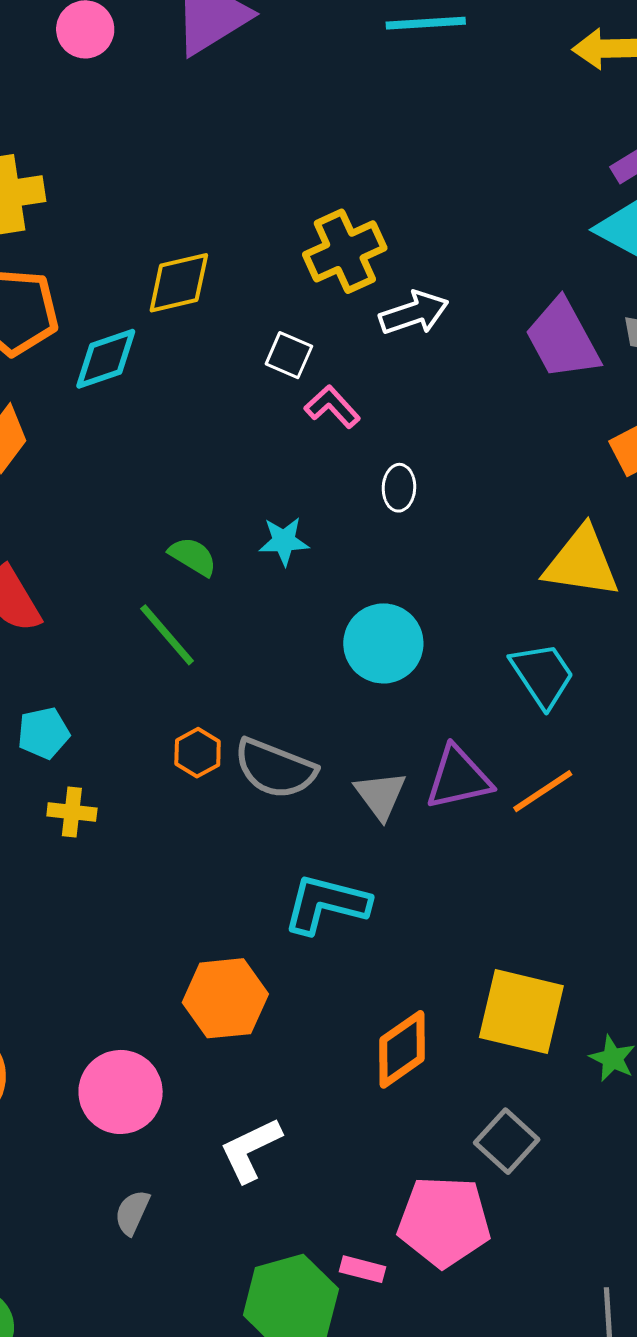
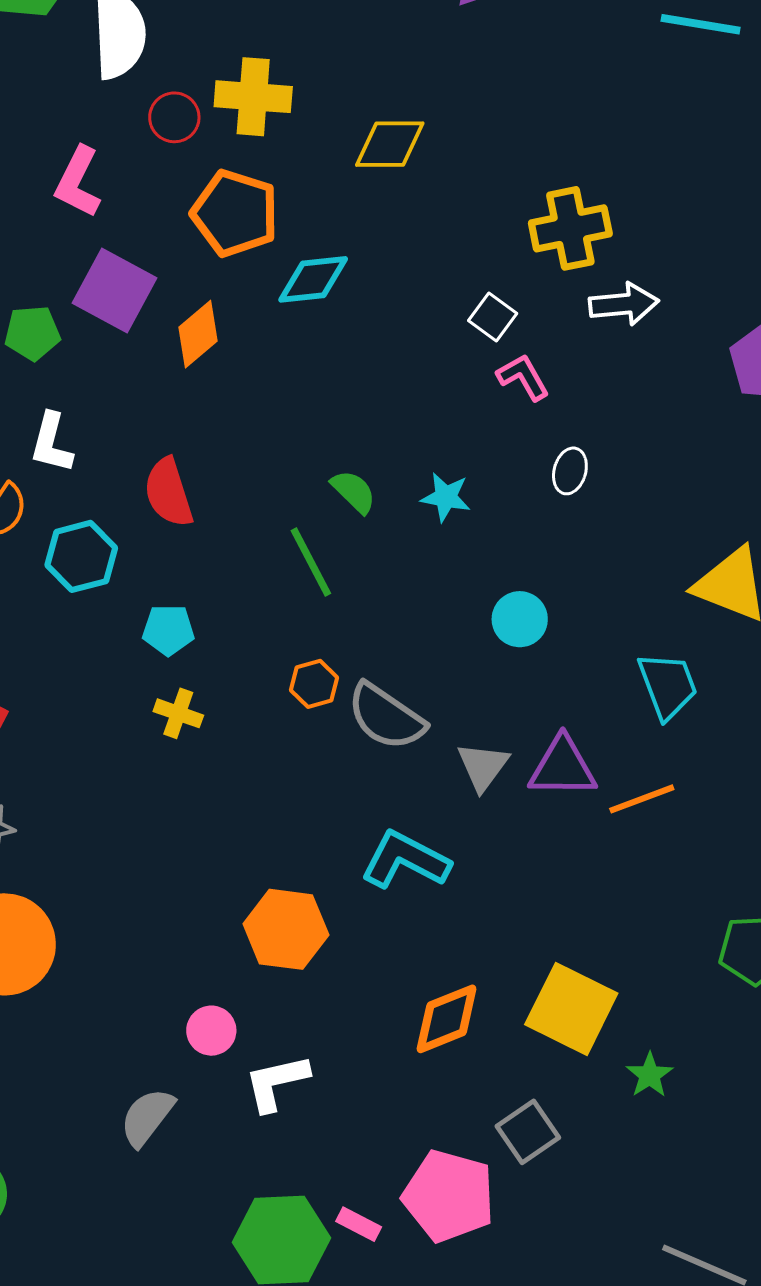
yellow diamond: (179, 283) -> (390, 144), moved
cyan circle: (383, 643) -> (520, 619), size x0.7
pink circle: (121, 1092) -> (211, 1031), moved, size x0.6
gray semicircle: (132, 1212) -> (147, 1117), size x1.4

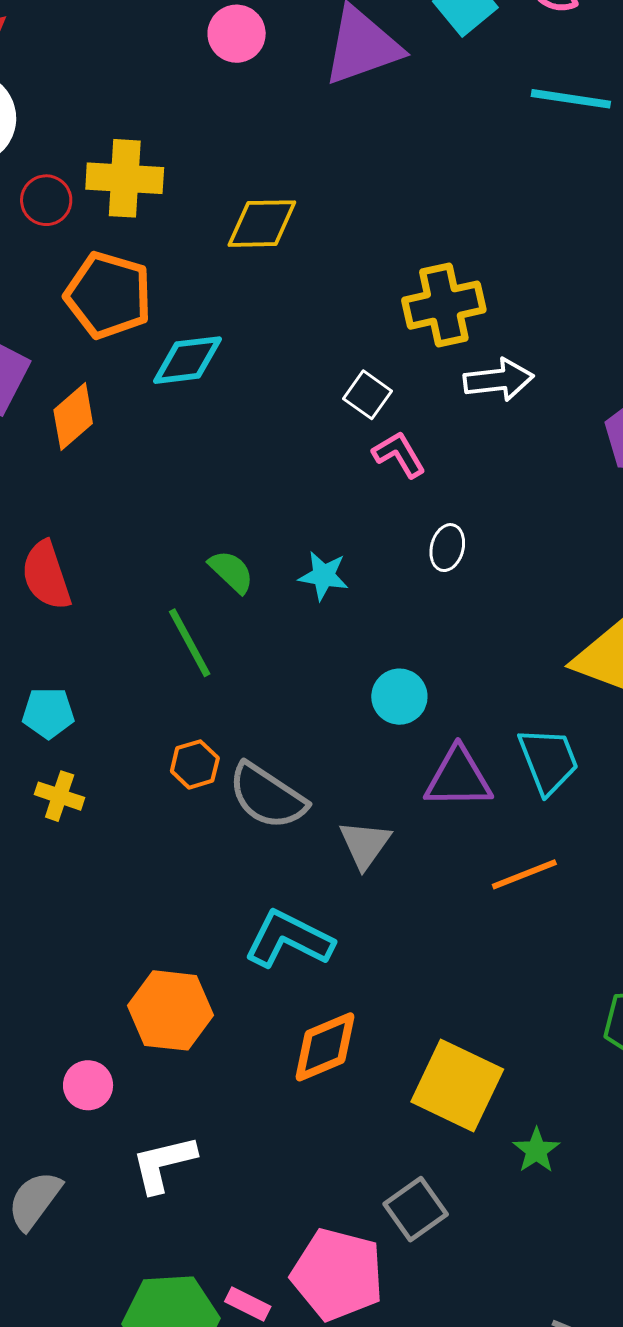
purple triangle: (563, 767) -> (458, 778), moved
orange diamond: (447, 1019) -> (325, 1047), moved
pink circle: (211, 1031) -> (88, 1085), moved

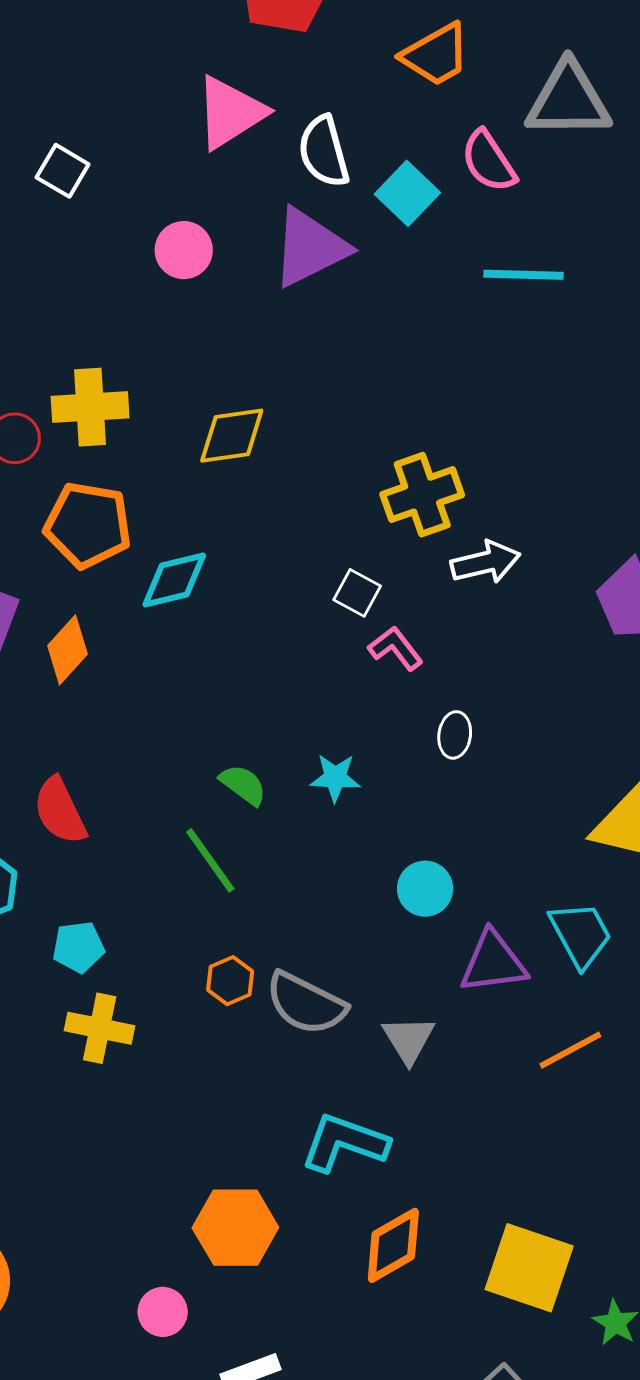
yellow cross: (60, 796) -> (100, 1028), size x1.4

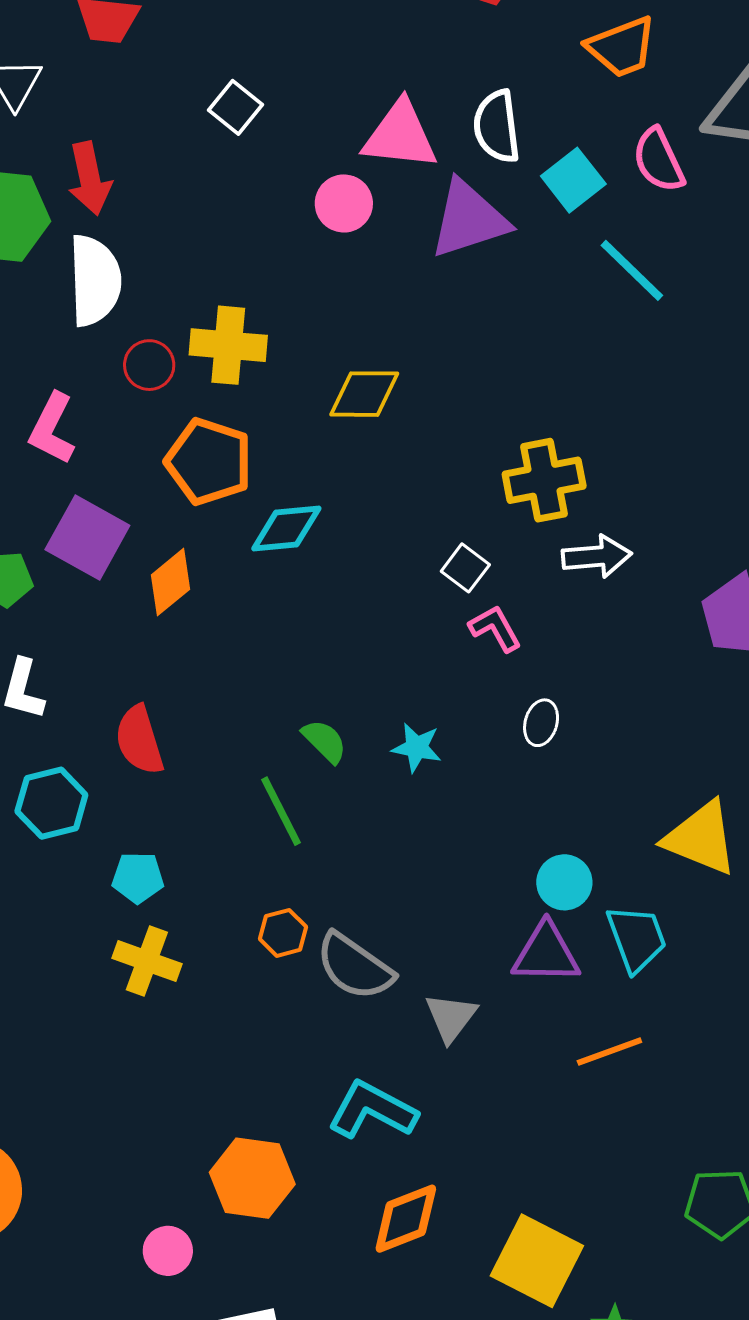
pink triangle: (230, 113) -> (400, 135), moved, turned 30
cyan line: (523, 275) -> (632, 270), moved, turned 34
cyan circle: (425, 889) -> (564, 882), moved

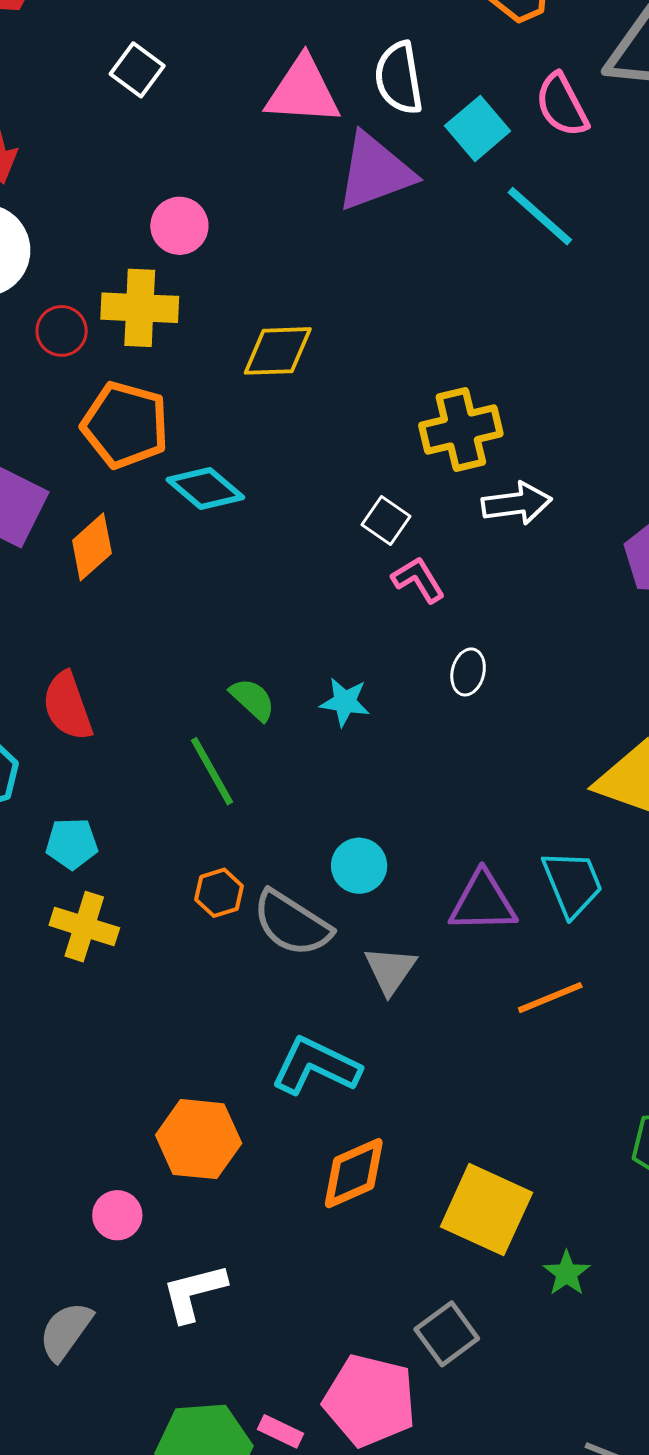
pink circle: (344, 203) -> (179, 226), moved
cyan diamond: (286, 528) -> (205, 489), turned 48
cyan circle: (564, 882) -> (359, 866), moved

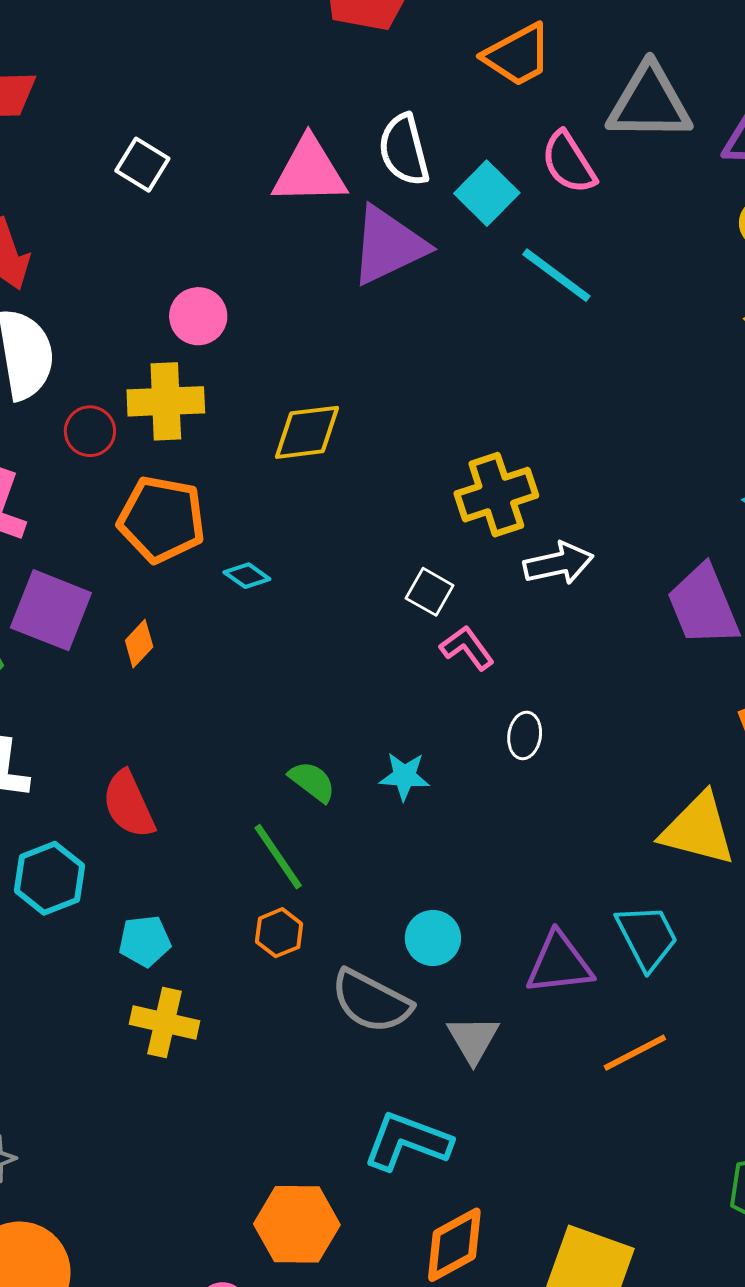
cyan diamond: (205, 489) -> (247, 576), size x0.6
orange diamond: (92, 547) -> (139, 644), size x0.7
orange hexagon: (219, 893) -> (279, 933), moved

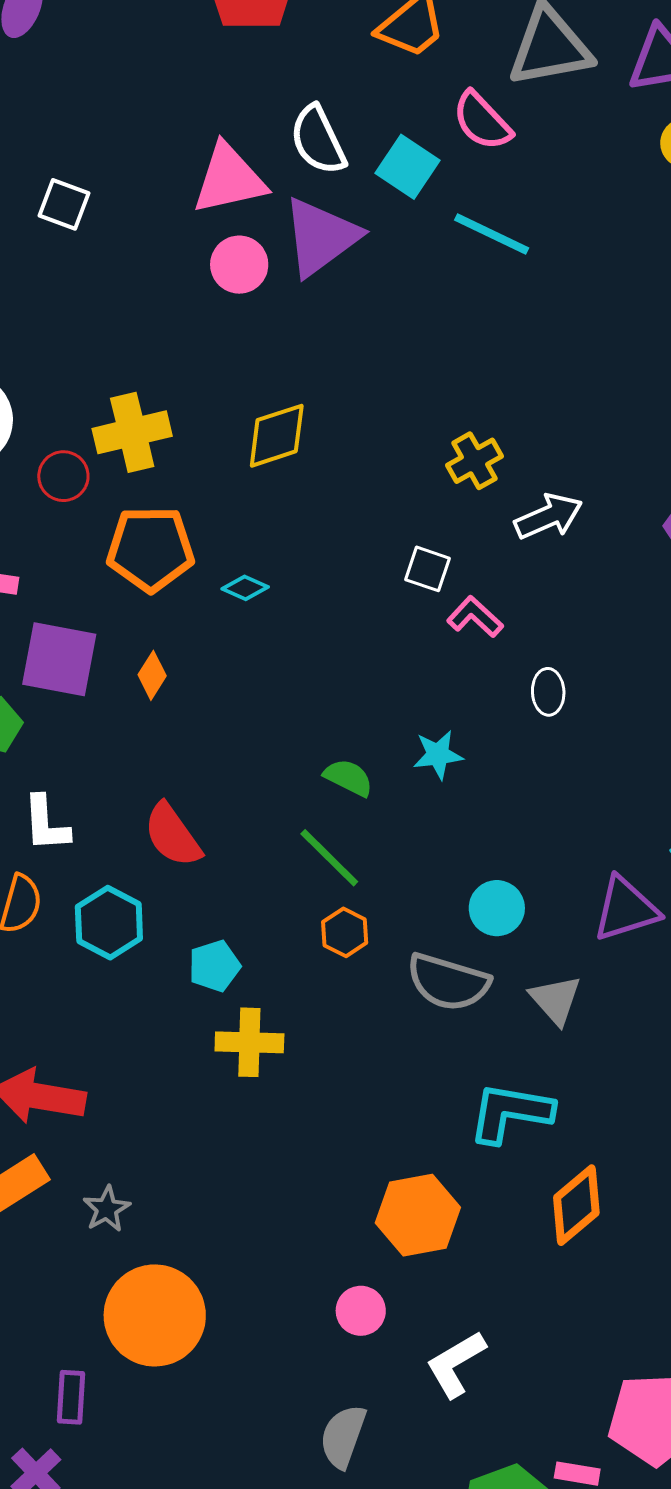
pink circle: (198, 316) -> (239, 265), moved
yellow cross: (496, 495) -> (474, 461), size x0.7

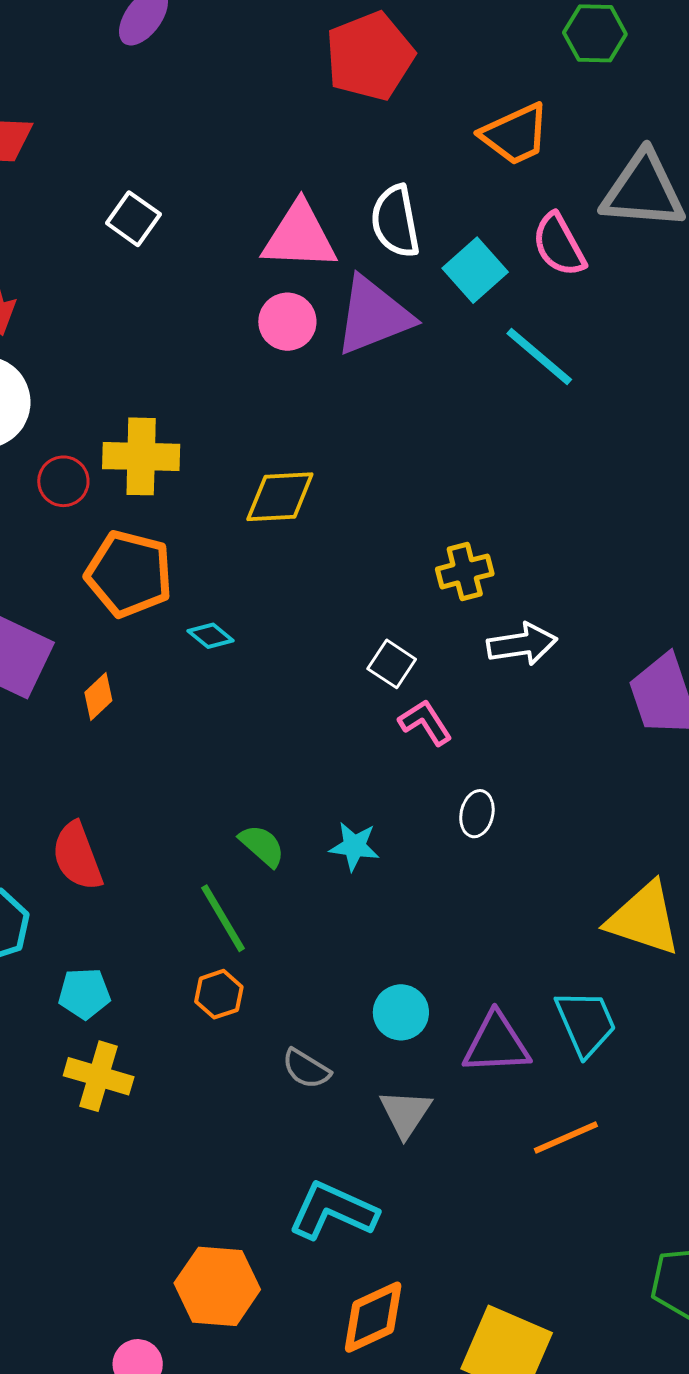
cyan circle: (497, 908) -> (401, 1012), moved
gray semicircle: (448, 982) -> (306, 1069), size x0.6

